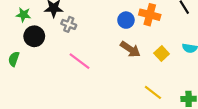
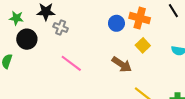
brown arrow: (130, 49) -> (122, 64), moved
yellow square: (162, 54) -> (143, 45), moved

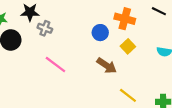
black line: (173, 11) -> (159, 11), turned -32
blue circle: (116, 23) -> (100, 33), moved

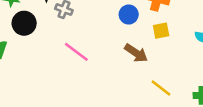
yellow square: (128, 46) -> (161, 31), turned 32

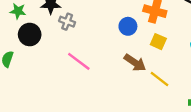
yellow square: (161, 31) -> (158, 42), turned 35
yellow line: (161, 88) -> (160, 79), moved

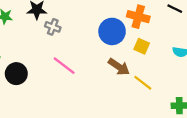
blue circle: (128, 26) -> (112, 31), size x1.5
black circle: (30, 35) -> (16, 74), moved

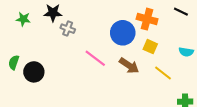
pink line: (64, 66) -> (95, 58), moved
yellow line: (143, 83) -> (163, 73), moved

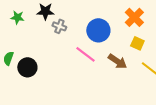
orange cross: (147, 19) -> (134, 17), turned 30
blue circle: (123, 33) -> (98, 30), moved

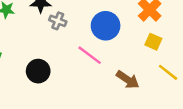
brown arrow: (117, 61) -> (128, 80), moved
black circle: (27, 67) -> (38, 71), moved

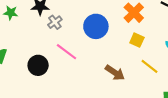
gray cross: (58, 21) -> (55, 22), turned 32
pink line: (90, 55) -> (66, 52), moved

